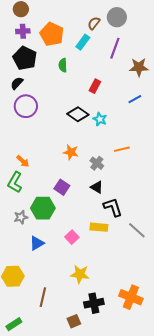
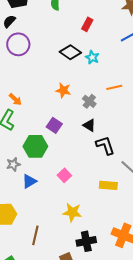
gray star: (21, 217) -> (13, 164), moved
yellow rectangle: (99, 227) -> (108, 185), moved

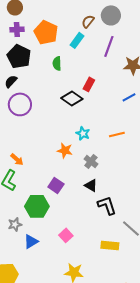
black diamond: (70, 52) -> (72, 98), moved
cyan star: (92, 57) -> (83, 133), moved
orange line: (114, 87) -> (117, 134), moved

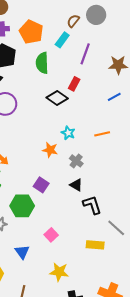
purple line: (109, 46) -> (85, 54), moved
green semicircle: (57, 63) -> (42, 63), size x1.5
blue triangle: (31, 241) -> (22, 252), moved, turned -35

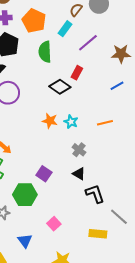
purple line: (85, 54) -> (88, 43), turned 30
orange star: (50, 150) -> (50, 121), moved

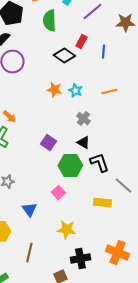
blue line: (117, 86) -> (103, 52), moved, turned -56
green hexagon: (25, 195) -> (70, 166), moved

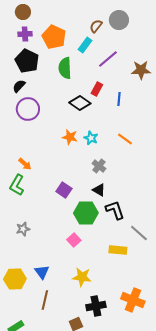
orange line: (109, 92) -> (125, 139), turned 49
blue triangle: (29, 210) -> (42, 272), moved

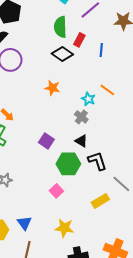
green semicircle: (65, 68) -> (60, 27), moved
cyan star: (91, 138) -> (88, 99), moved
yellow rectangle: (118, 250) -> (100, 201), turned -36

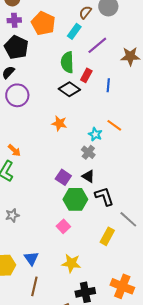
purple square: (46, 141) -> (63, 177), moved
yellow rectangle: (100, 201) -> (107, 236), turned -30

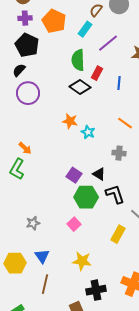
cyan star: (95, 134) -> (88, 132), moved
gray cross: (88, 152) -> (119, 153), moved, turned -32
gray star: (12, 215) -> (33, 223), moved

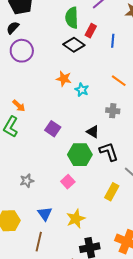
purple square: (74, 175) -> (53, 129), moved
blue triangle: (42, 256) -> (45, 214), moved
yellow star: (82, 261) -> (76, 219), turned -30

